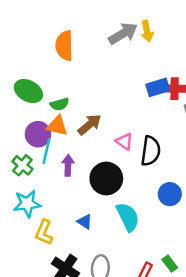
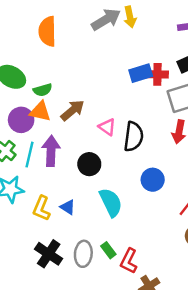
cyan line: (46, 151) -> (29, 155), moved
purple arrow: (68, 165) -> (51, 151), size x1.4
black circle: (106, 179) -> (89, 164), size x0.7
yellow L-shape: (44, 232) -> (41, 208), moved
green rectangle: (170, 264) -> (108, 250), moved

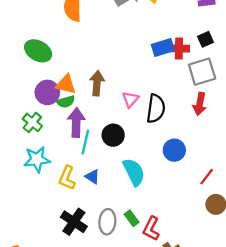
green semicircle: (43, 90) -> (66, 102), moved
brown arrow: (73, 110) -> (97, 83), turned -45
pink triangle: (107, 127) -> (130, 99), turned 36
cyan line: (29, 155) -> (85, 142), moved

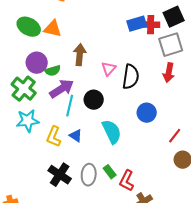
black square: (205, 39) -> (174, 17), size x1.5
orange triangle: (66, 84) -> (53, 29), moved
green cross: (32, 122) -> (24, 89), size x1.4
purple arrow: (76, 122) -> (62, 89), turned 55

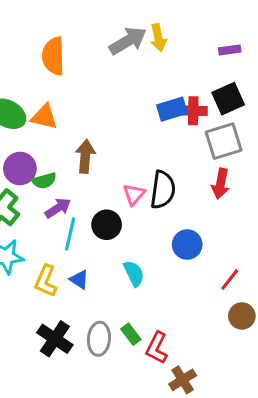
pink triangle: (109, 69) -> (134, 194), moved
purple arrow: (62, 89) -> (58, 208), size x0.7
cyan semicircle: (112, 132) -> (134, 273), size x0.7

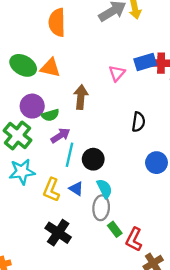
black semicircle: (163, 190) -> (138, 122), size x0.7
pink triangle: (134, 194) -> (117, 73), moved
black circle: (107, 225) -> (93, 159), moved
cyan semicircle: (134, 273) -> (105, 189), moved
gray ellipse: (99, 339) -> (101, 208), moved

